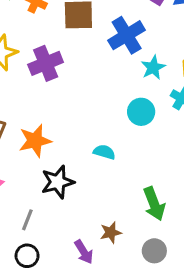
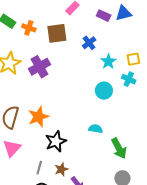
blue cross: (127, 35) -> (89, 43), size x0.6
cyan semicircle: (104, 152) -> (96, 129), moved
brown star: (111, 233) -> (61, 169), moved

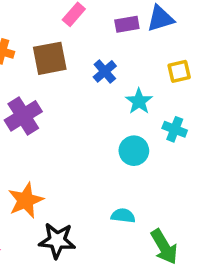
purple rectangle: (104, 16) -> (127, 24), turned -32
yellow square: (133, 59) -> (179, 71), moved
black star: (56, 141) -> (57, 240), turned 30

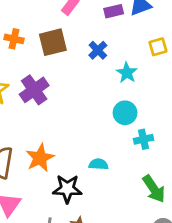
cyan cross: (175, 129) -> (143, 139), moved, turned -30
cyan semicircle: (123, 216) -> (99, 164), moved

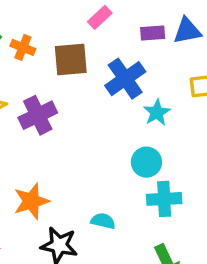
blue cross: (98, 50) -> (125, 79), size x1.6
cyan cross: (143, 139) -> (164, 199), size x1.4

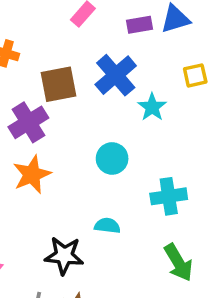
brown square: (71, 59) -> (58, 84), moved
cyan circle: (146, 162) -> (112, 158), moved
orange star: (31, 201) -> (32, 174), moved

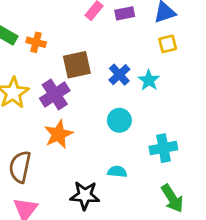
purple rectangle: (140, 25) -> (125, 13), moved
blue cross: (116, 75) -> (119, 75), moved, size x0.7
yellow square: (195, 75) -> (168, 44), moved

